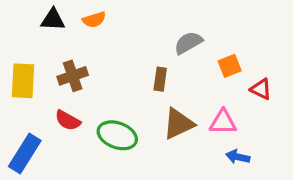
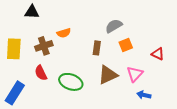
orange semicircle: (94, 20) -> (64, 33), moved
orange square: (230, 66) -> (126, 45), moved
red semicircle: (68, 120) -> (41, 73), turned 35
pink triangle: (223, 122) -> (135, 74), turned -48

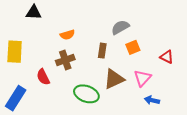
brown cross: (44, 46) -> (65, 60), moved
green ellipse: (71, 82) -> (86, 94), moved

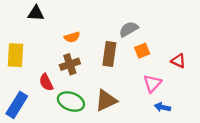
brown rectangle: (102, 51) -> (109, 54), size x1.5
brown triangle: (114, 79) -> (106, 100), moved
green ellipse: (86, 94) -> (71, 102), moved

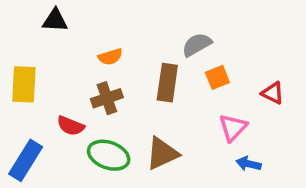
red semicircle: (46, 82) -> (71, 126), turned -42

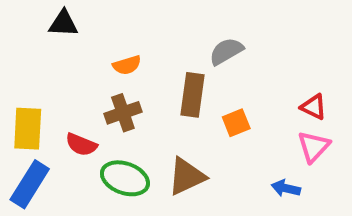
orange square: (217, 77) -> (236, 123), moved
yellow rectangle: (24, 84) -> (28, 129), moved
pink triangle: (233, 128) -> (314, 147), moved

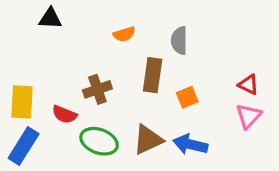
gray semicircle: (226, 51) -> (179, 41), turned -60
orange semicircle: (127, 65) -> (124, 34), moved
blue arrow: (286, 188) -> (190, 144), moved, size x1.5

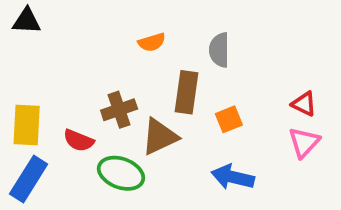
black triangle: (50, 18) -> (27, 21), moved
brown triangle: (148, 140) -> (160, 137), moved

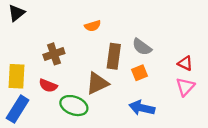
black triangle: (27, 21) -> (16, 13), turned -42
gray semicircle: (219, 50) -> (142, 47), moved, turned -54
brown cross: (119, 110) -> (54, 54), moved

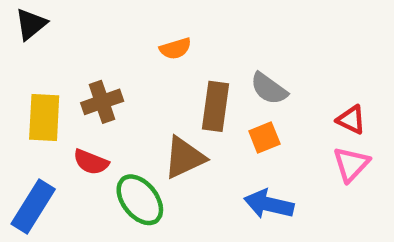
yellow rectangle: (16, 76) -> (44, 117), moved
green ellipse: (74, 106) -> (140, 200), turned 32

